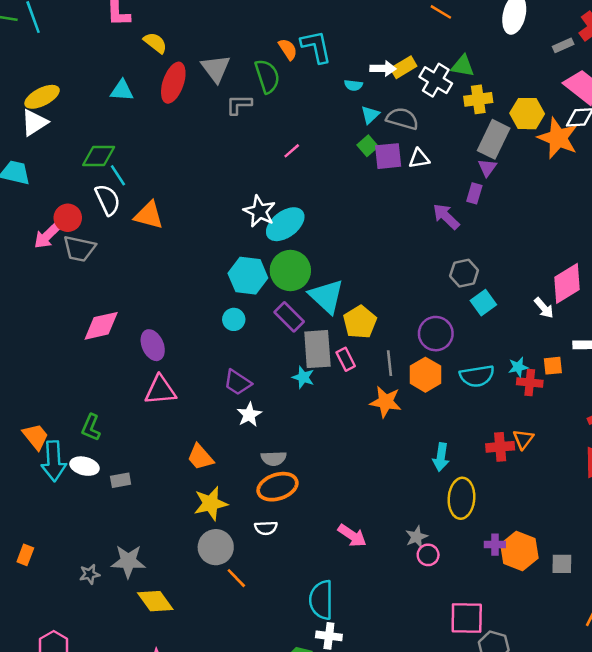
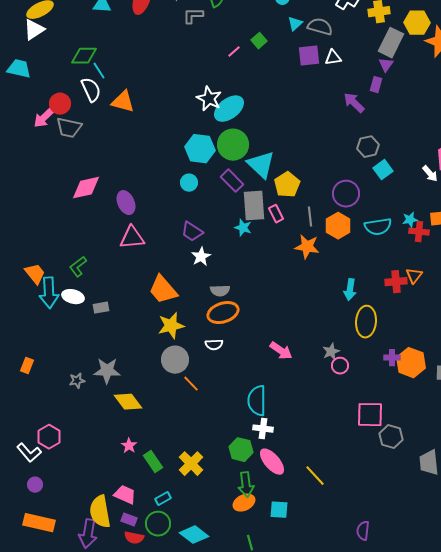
green square: (368, 146) -> (259, 41), moved
green L-shape: (91, 427) -> (78, 267), turned 30
orange trapezoid: (200, 457) -> (163, 290), size x1.4

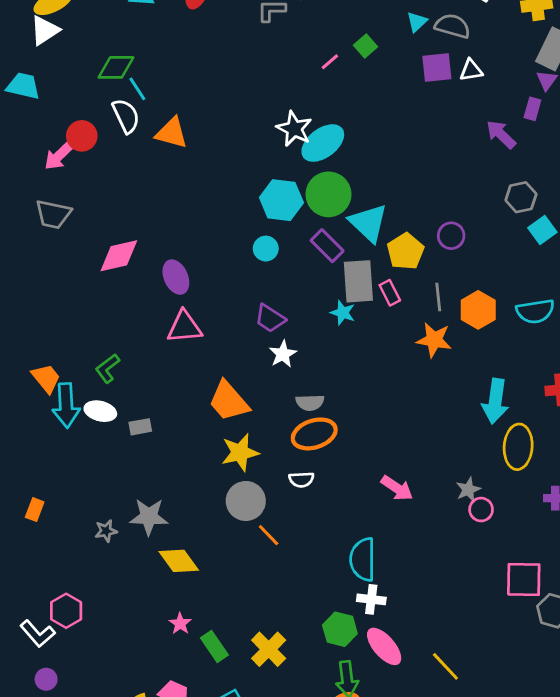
gray trapezoid: (69, 128) -> (53, 214), moved
purple circle: (346, 194) -> (451, 236), moved, size x0.7
cyan arrow: (350, 290) -> (495, 401), size x1.4

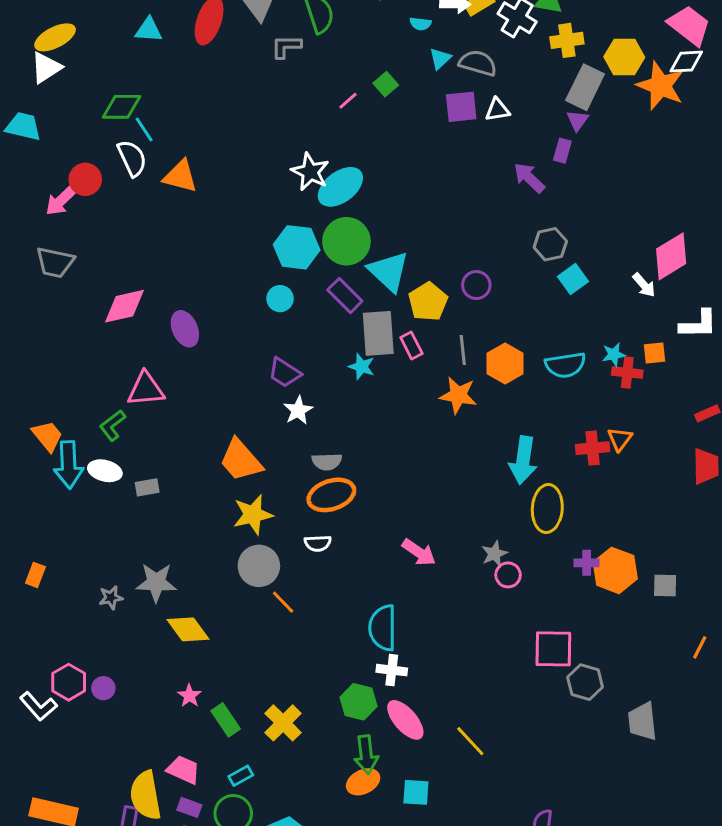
pink triangle: (184, 327) -> (146, 389), moved
purple circle: (46, 679) -> (103, 688), moved

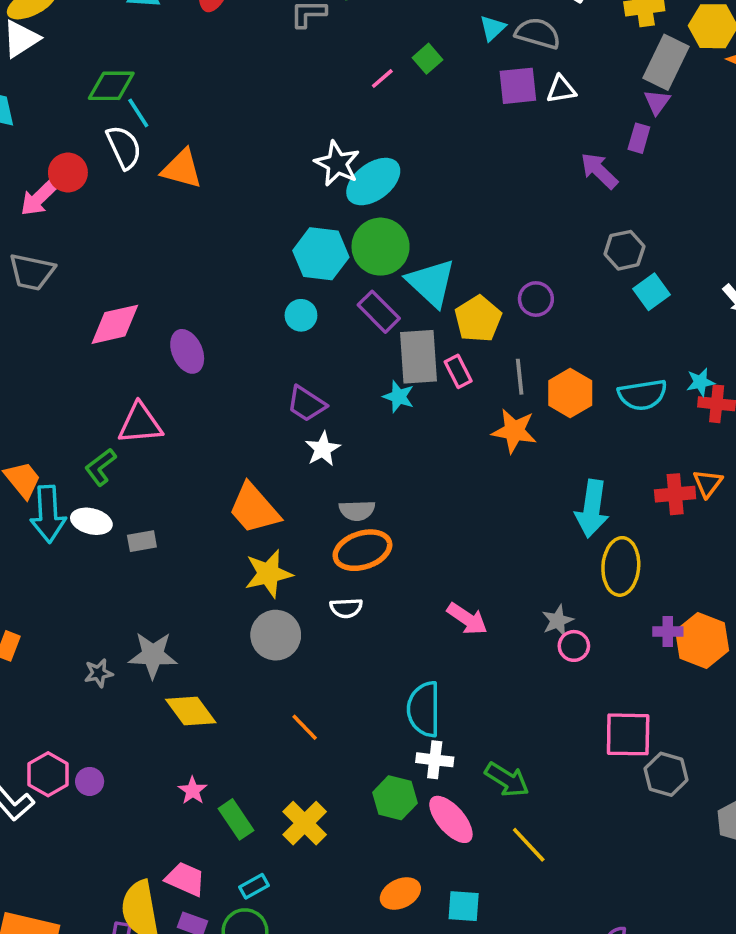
orange line: (283, 602) -> (305, 727), moved
green arrow: (366, 755) -> (507, 780), moved, turned -51

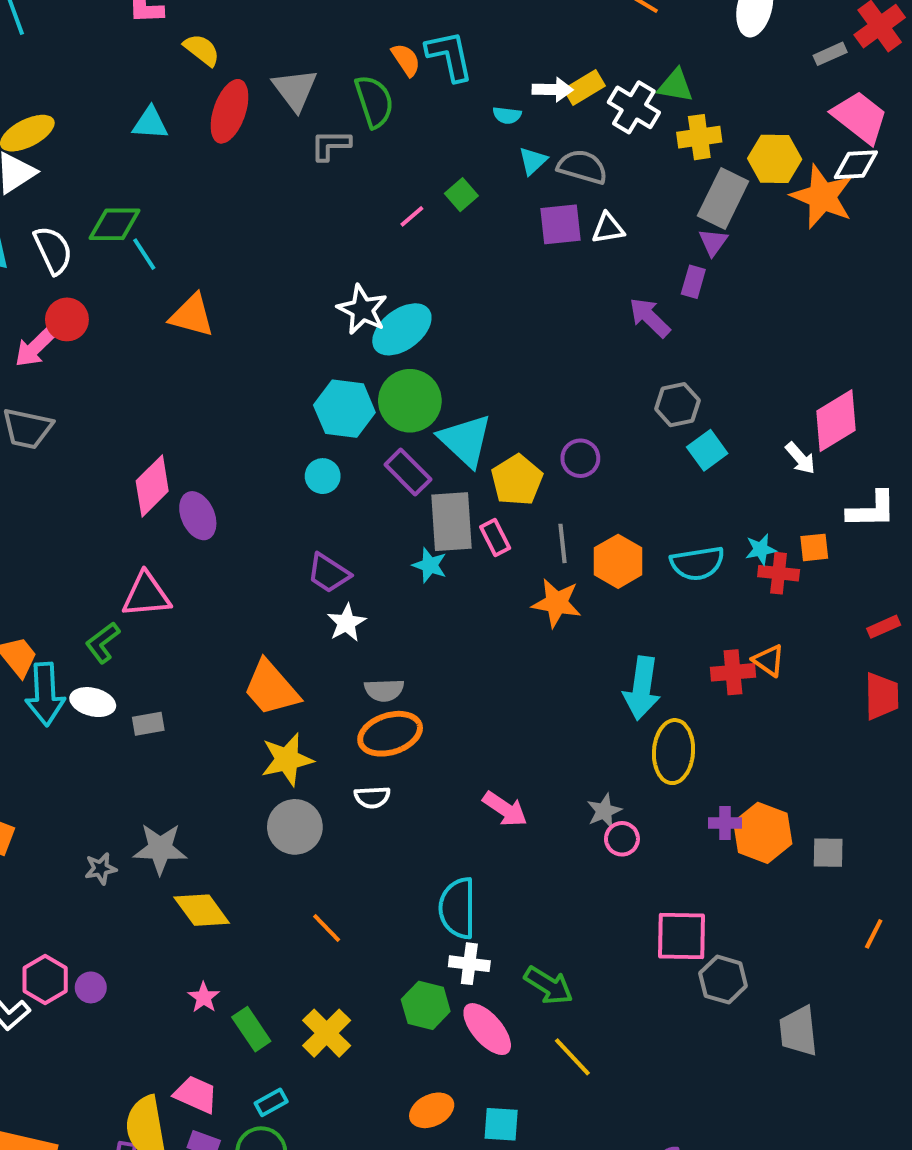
white semicircle: (124, 147) -> (53, 250), moved
pink diamond: (115, 324) -> (152, 486), moved, turned -32
orange triangle: (708, 483) -> (769, 660), turned -32

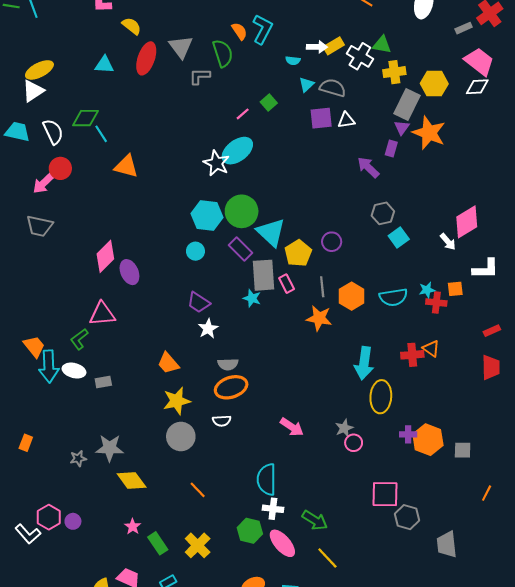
cyan L-shape: (450, 56) -> (262, 29), turned 40
orange star: (822, 197) -> (429, 133), moved
cyan ellipse: (402, 329) -> (237, 151), moved
orange trapezoid: (271, 688) -> (168, 363), size x0.7

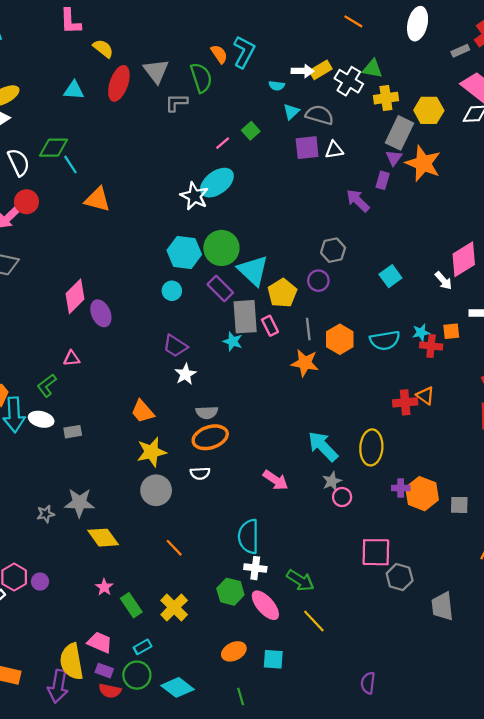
gray hexagon: (383, 213) -> (333, 250), moved
pink triangle: (102, 314) -> (72, 358), size x0.6
cyan arrow: (364, 363) -> (323, 446), moved, turned 128

